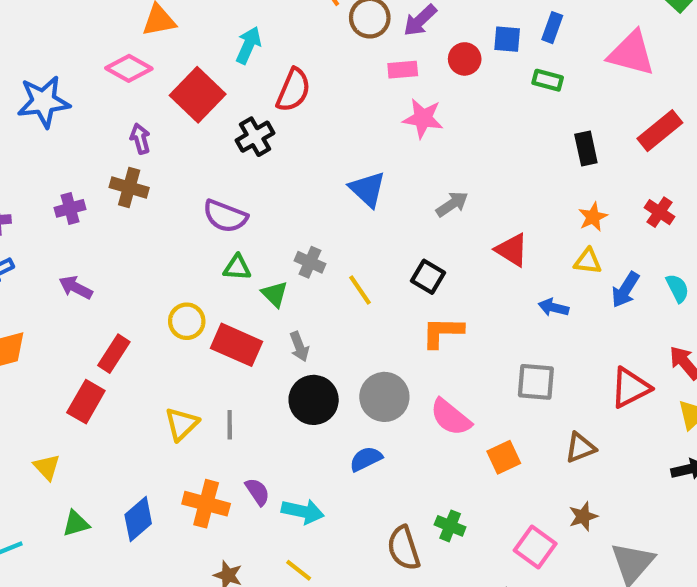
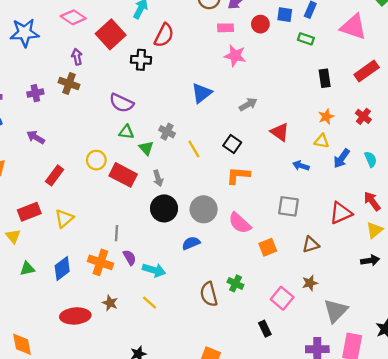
black cross: (255, 137) -> (141, 60), turned 30
blue triangle: (367, 189) -> (202, 93), turned 35
red rectangle: (86, 402) -> (29, 212), moved, turned 35
yellow triangle: (182, 424) -> (64, 218), moved
gray line: (230, 425) -> (117, 233), moved

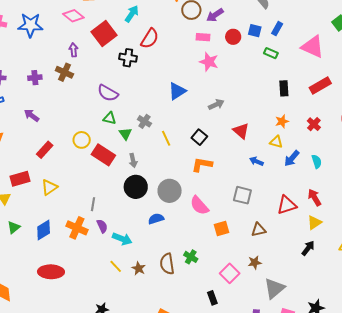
black arrow: (370, 260) -> (308, 248), turned -49
green triangle: (27, 269) -> (14, 227), turned -32
brown star: (110, 303) -> (139, 268), moved

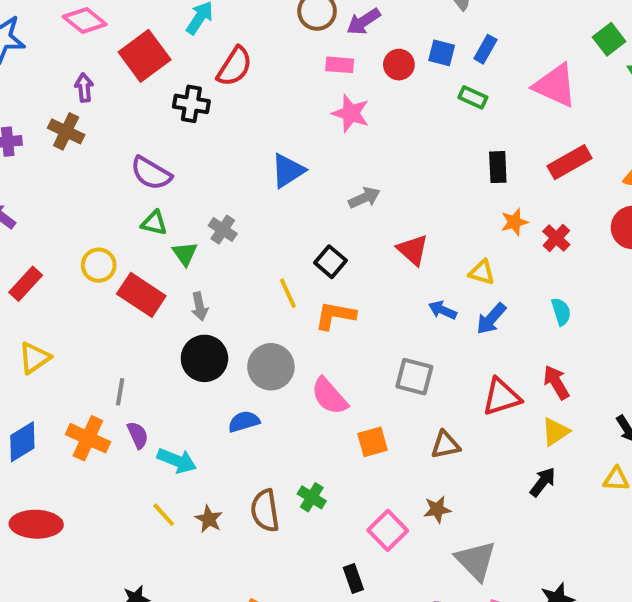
orange star: (282, 121) -> (514, 222), moved
yellow line: (166, 138) -> (288, 293), moved
blue arrow: (292, 158) -> (491, 319), moved
gray triangle: (274, 288) -> (476, 561), turned -35

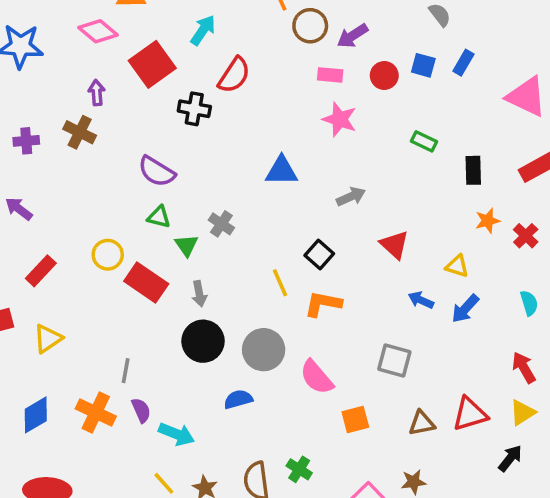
green rectangle: (473, 97) -> (424, 141), moved
blue triangle: (288, 171) -> (281, 171), turned 32
red triangle: (501, 397) -> (470, 414), moved

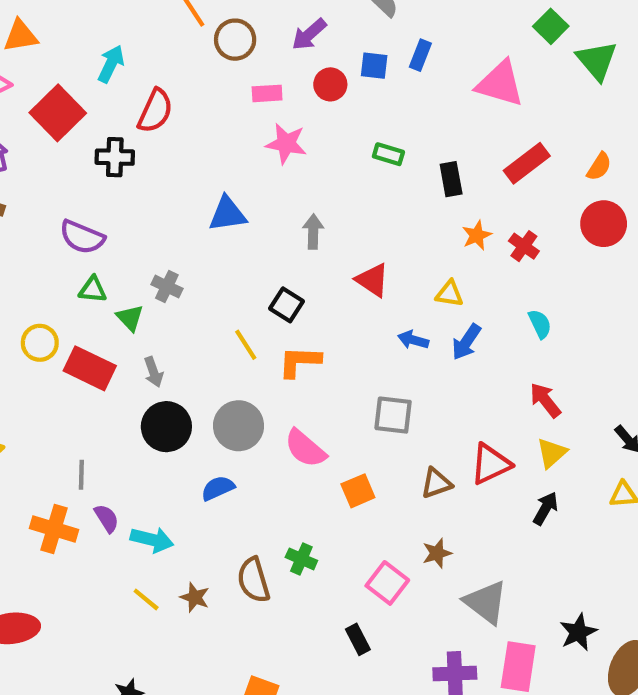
purple arrow: (352, 36) -> (309, 34), moved
gray arrow: (351, 197) -> (313, 232), turned -56

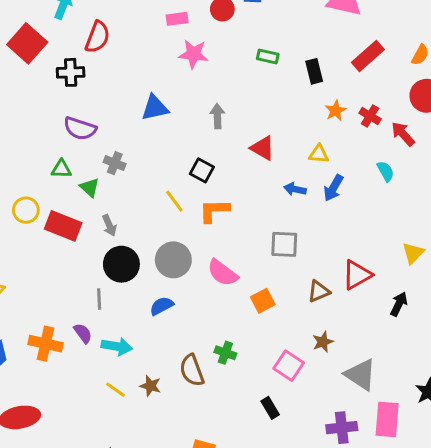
purple semicircle: (82, 237) -> (80, 128), moved
red arrow: (545, 400) -> (403, 134), moved
yellow triangle: (552, 453) -> (413, 253), moved
gray line: (81, 475) -> (99, 299), moved

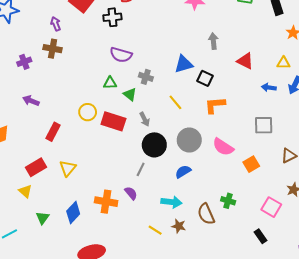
blue triangle: (155, 108) -> (184, 64), moved
yellow line: (174, 201) -> (175, 102), moved
gray line: (99, 299) -> (141, 169), turned 32
cyan arrow: (117, 346) -> (171, 202), moved

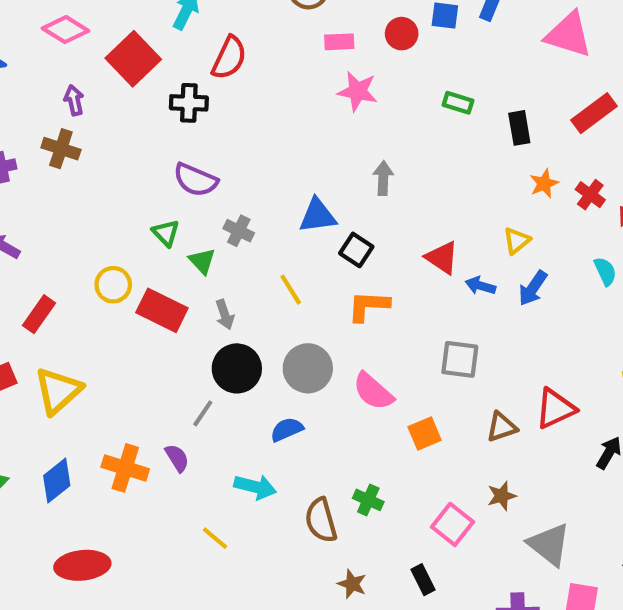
red triangle: (245, 61) -> (442, 258), moved
yellow triangle: (283, 63) -> (517, 241), turned -48
green triangle: (110, 83) -> (166, 233), turned 40
yellow triangle: (68, 168) -> (58, 391), size x1.4
brown star: (179, 226) -> (352, 584), moved

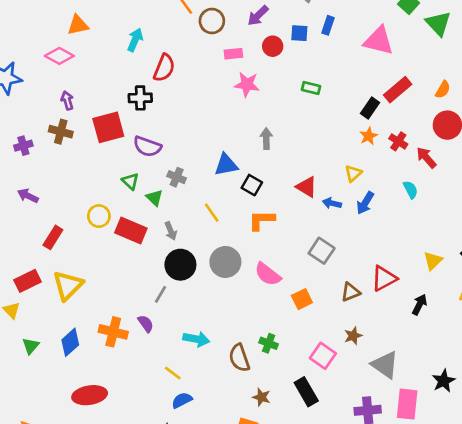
red square: (133, 59) -> (108, 127), moved, turned 32
black rectangle: (519, 128) -> (370, 108), moved, turned 48
gray square: (460, 359) -> (322, 251), turned 30
blue semicircle: (287, 429) -> (182, 400), moved
black rectangle: (423, 580) -> (306, 392), size x1.5

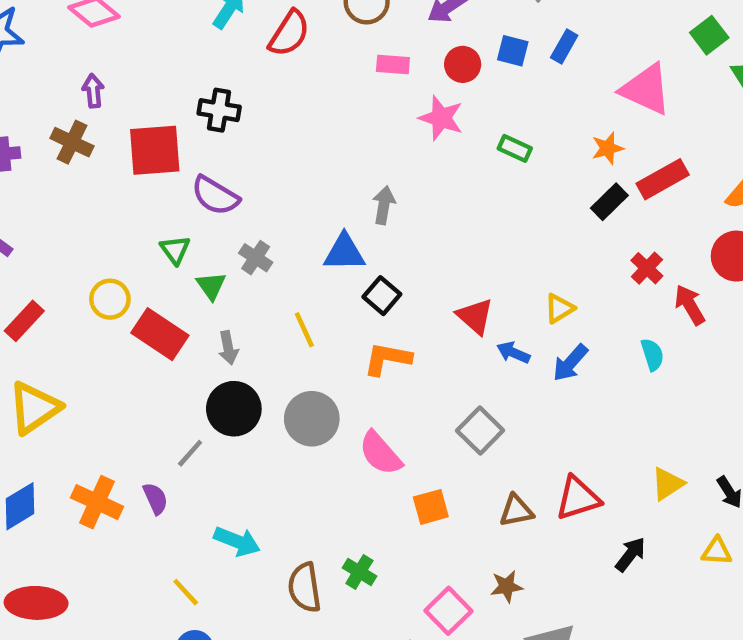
red semicircle: (164, 68) -> (289, 33), moved
pink star: (247, 84) -> (441, 118), moved
orange star: (369, 136) -> (608, 148), moved
gray arrow: (266, 139) -> (384, 205), moved

